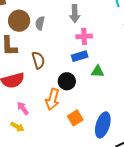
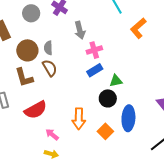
brown semicircle: (38, 60) -> (50, 68), moved
black circle: (67, 81) -> (108, 98), moved
blue ellipse: (103, 125) -> (128, 118), moved

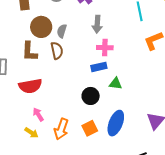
black circle: (108, 98) -> (91, 96), moved
orange arrow: (79, 119) -> (61, 129), moved

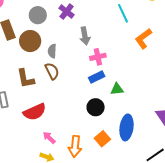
brown circle: (41, 27) -> (30, 41), moved

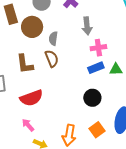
green triangle: (117, 89) -> (116, 69), moved
pink arrow: (49, 138) -> (28, 125), moved

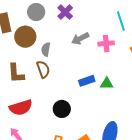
gray arrow: (87, 26) -> (80, 39), turned 66
pink cross: (98, 48) -> (106, 43), moved
black circle: (92, 98) -> (62, 109), moved

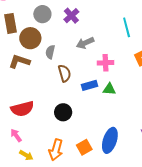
pink cross: (106, 43) -> (106, 63), moved
brown semicircle: (43, 69) -> (64, 73), moved
brown L-shape: (16, 73) -> (19, 61), moved, turned 110

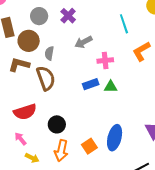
brown semicircle: (64, 73) -> (46, 78), moved, size x1.4
black circle: (63, 112) -> (57, 124), moved

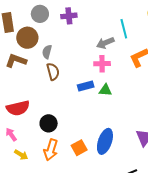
purple cross: (68, 16) -> (69, 16), turned 35
gray arrow: (84, 42) -> (105, 43), moved
brown semicircle: (46, 78) -> (53, 72), moved, size x0.7

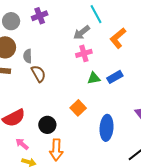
blue rectangle: (86, 86) -> (115, 77), moved
pink arrow: (11, 135) -> (22, 144), moved
orange square: (79, 148) -> (78, 108), moved

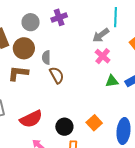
cyan line: (96, 14) -> (116, 17), turned 30
pink cross: (84, 53) -> (103, 56), turned -35
orange square: (78, 108) -> (94, 123), moved

